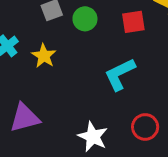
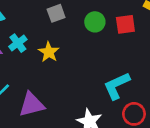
green circle: (85, 19) -> (95, 22), moved
cyan L-shape: (120, 74) -> (117, 86), moved

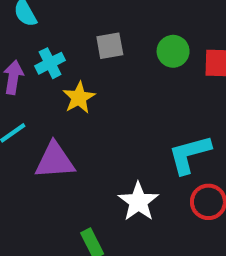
gray square: (56, 13) -> (110, 46), moved
yellow star: (49, 52) -> (79, 98), moved

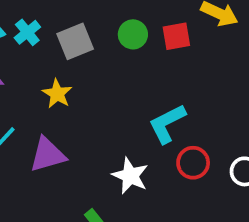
gray square: (110, 46) -> (75, 41), size x1.4
cyan cross: (50, 63) -> (27, 32), moved

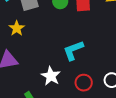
red circle: (193, 163) -> (84, 83), moved

